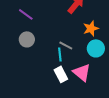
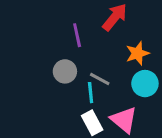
purple line: (26, 14) -> (77, 35), moved, turned 42
gray circle: (27, 39) -> (65, 71), moved

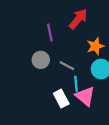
cyan line: (91, 93) -> (76, 84), moved

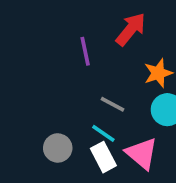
gray circle: (41, 60) -> (58, 148), moved
cyan line: (76, 84) -> (103, 133), moved, turned -49

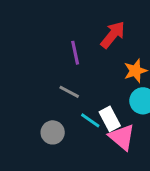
gray line: (113, 104) -> (69, 92), moved
white rectangle: (103, 157) -> (110, 119), moved

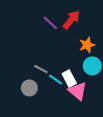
purple line: (75, 53) -> (50, 23), moved, turned -35
gray line: (69, 92) -> (41, 69), moved

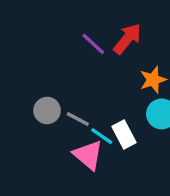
gray circle: (29, 88) -> (47, 111), moved
pink triangle: (78, 91) -> (88, 155), moved

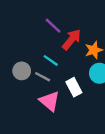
red arrow: (127, 39) -> (72, 40), moved
cyan line: (102, 136) -> (51, 60), moved

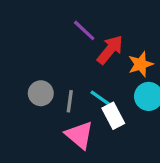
cyan line: (51, 60) -> (100, 98), moved
gray line: (43, 77) -> (70, 101), turned 70

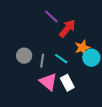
orange star: (141, 64) -> (82, 48), moved
white rectangle: (113, 116) -> (67, 83), moved

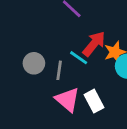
red arrow: (67, 29) -> (94, 44), moved
cyan line: (61, 59) -> (79, 58), moved

